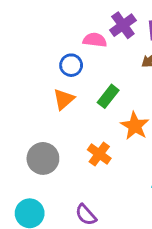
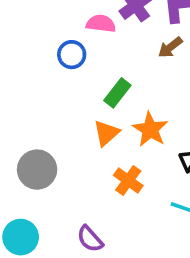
orange triangle: (64, 99) -> (106, 133), moved
orange cross: (99, 154) -> (128, 180), moved

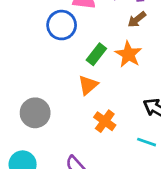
blue circle: (72, 55) -> (62, 25), size x1.4
orange star: (150, 129) -> (128, 54), moved

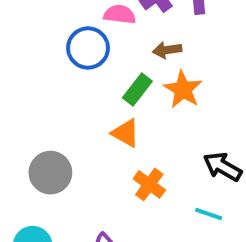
brown arrow: (137, 19) -> (167, 50), moved, turned 30
orange triangle: (88, 85) -> (126, 133), turned -50

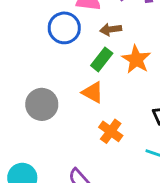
brown arrow: (167, 50) -> (111, 29), moved
gray circle: (50, 173) -> (42, 104), moved

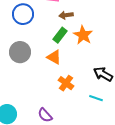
blue circle: (64, 28) -> (23, 14), moved
gray circle: (42, 104) -> (20, 52), moved

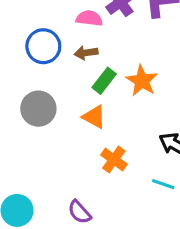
brown arrow: (66, 15) -> (86, 53), moved

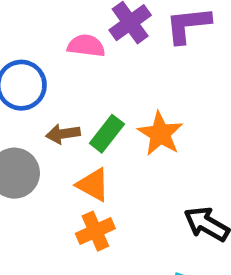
brown arrow: (86, 53) -> (63, 134), moved
orange cross: (114, 160) -> (95, 231), moved, turned 30

